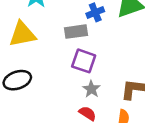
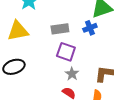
blue cross: (95, 12) -> (90, 28), moved

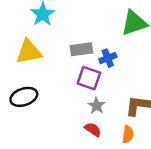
blue cross: (90, 28) -> (108, 58), moved

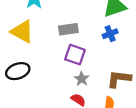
yellow triangle: (29, 52) -> (22, 32), turned 40
blue cross: (108, 58) -> (110, 34), moved

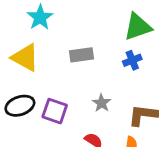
purple square: (75, 55) -> (55, 111), moved
gray star: (82, 79) -> (102, 103), moved

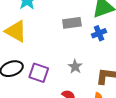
gray rectangle: (81, 55) -> (72, 23), moved

